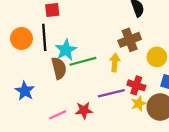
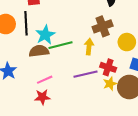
brown semicircle: (59, 68) -> (39, 51), turned -84
red star: (84, 110) -> (42, 97), moved
pink line: (58, 115) -> (45, 80), moved

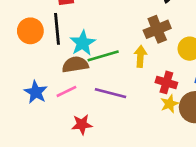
purple line: (86, 74) -> (111, 93), moved, turned 30
pink line: (45, 80) -> (66, 91), moved

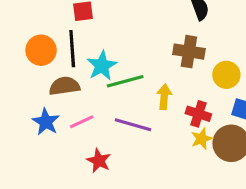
brown cross: (157, 29) -> (189, 52), turned 30
yellow arrow: (140, 56) -> (164, 97), moved
brown semicircle: (75, 65) -> (64, 86), moved
red star: (82, 124) -> (99, 161), turned 30

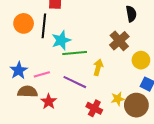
brown cross: (189, 52) -> (119, 41), turned 30
brown semicircle: (64, 86) -> (27, 92), moved
red cross: (198, 114) -> (94, 108), moved

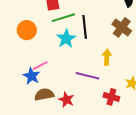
black line: (44, 26) -> (85, 27), moved
green line: (75, 53) -> (63, 18), moved
pink line: (42, 74) -> (40, 66), moved

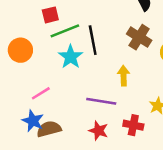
blue star: (32, 76) -> (33, 121), moved
red star: (66, 100) -> (99, 131), moved

